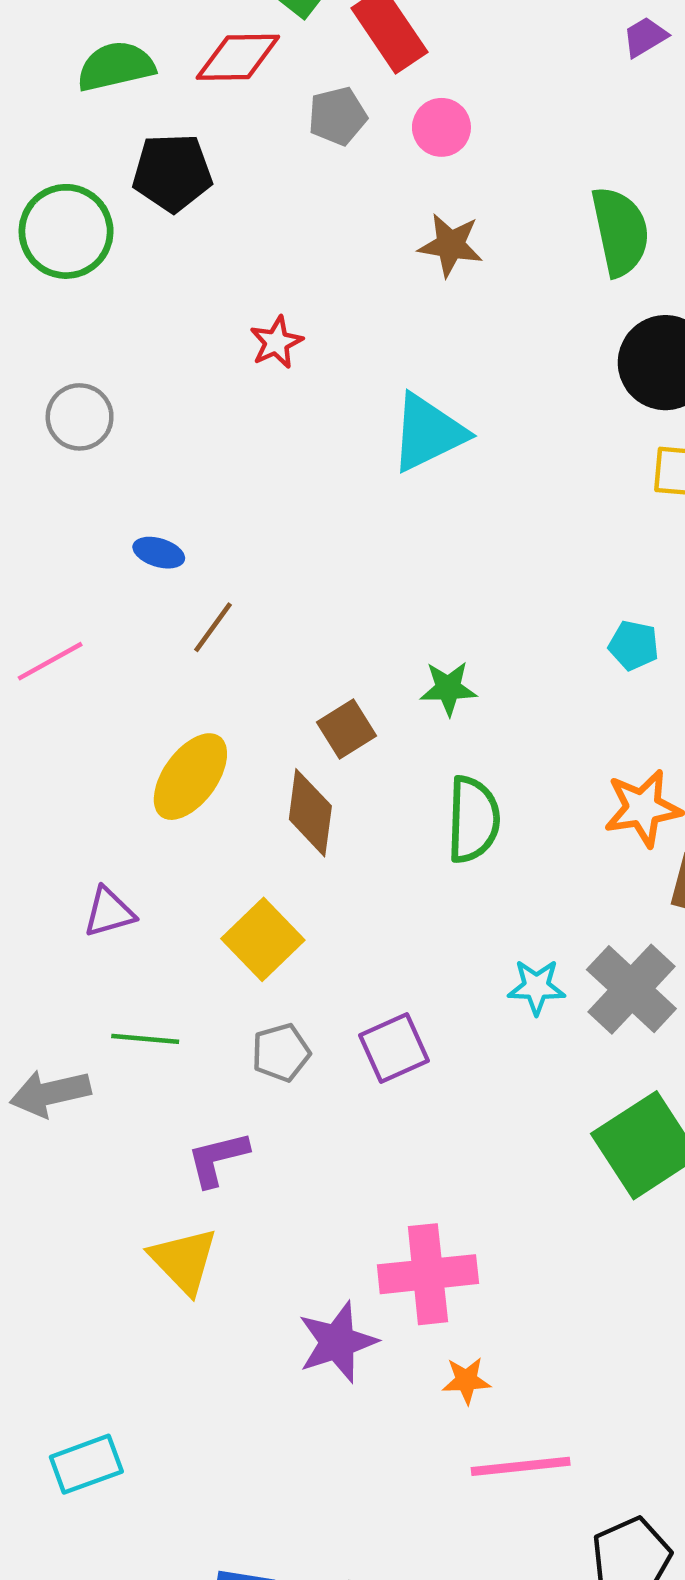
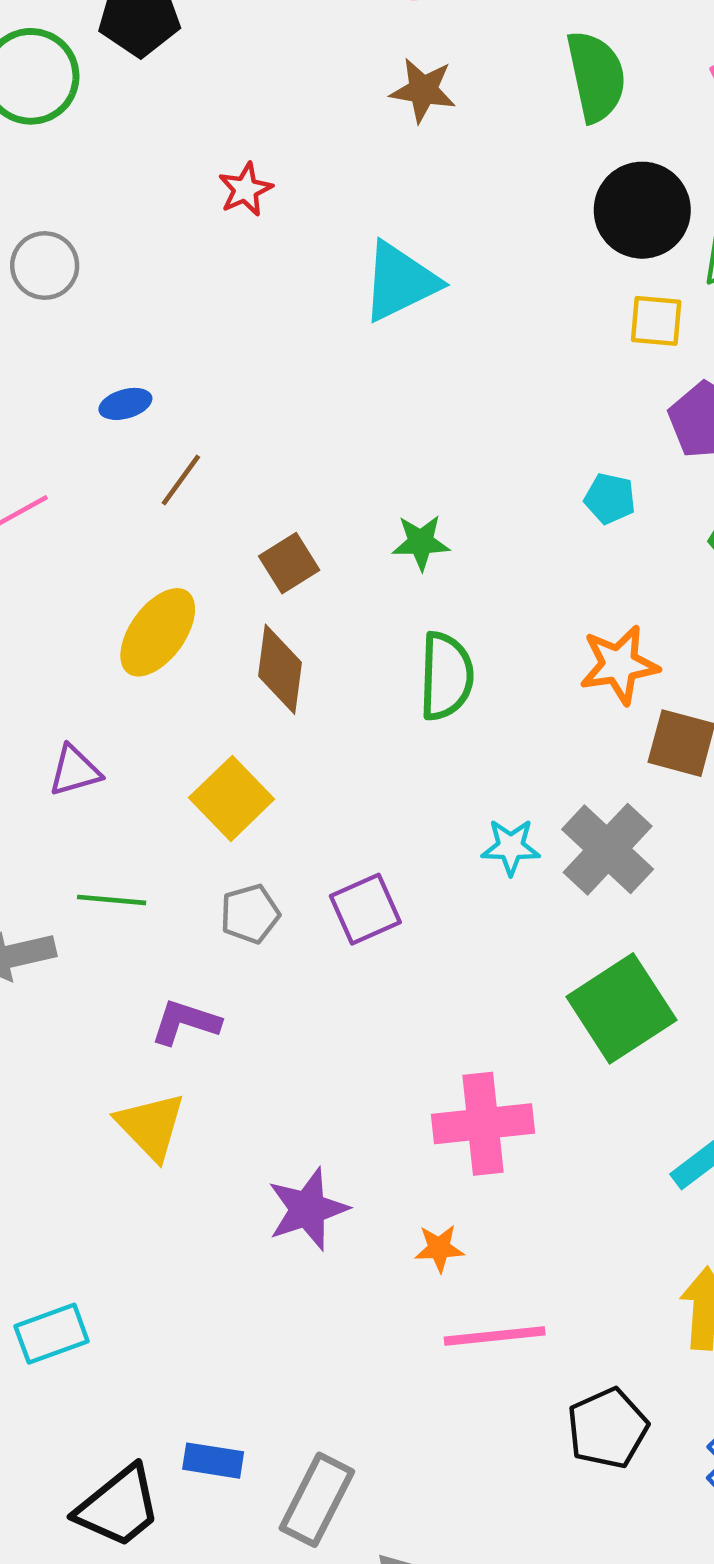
blue ellipse: (159, 553) -> (125, 404), turned -33
brown square: (346, 729) -> (289, 563), moved
purple L-shape: (218, 1159) -> (185, 1022), turned 32
pink cross: (428, 1274) -> (483, 1124), moved

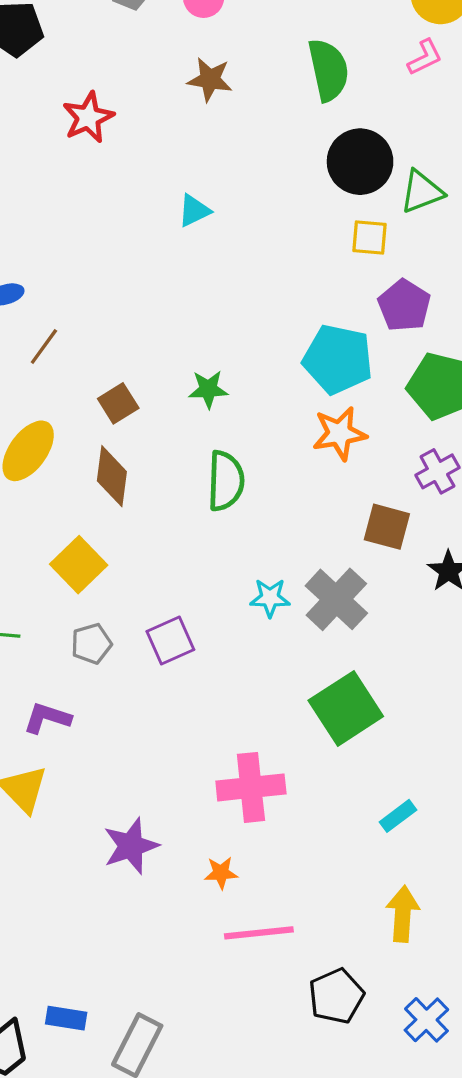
red star: (245, 189) -> (88, 117), moved, size x1.4
cyan triangle: (400, 282) -> (194, 211), size x0.6
cyan pentagon: (610, 499) -> (338, 359), size x2.0
orange star: (619, 665) -> (339, 433), moved

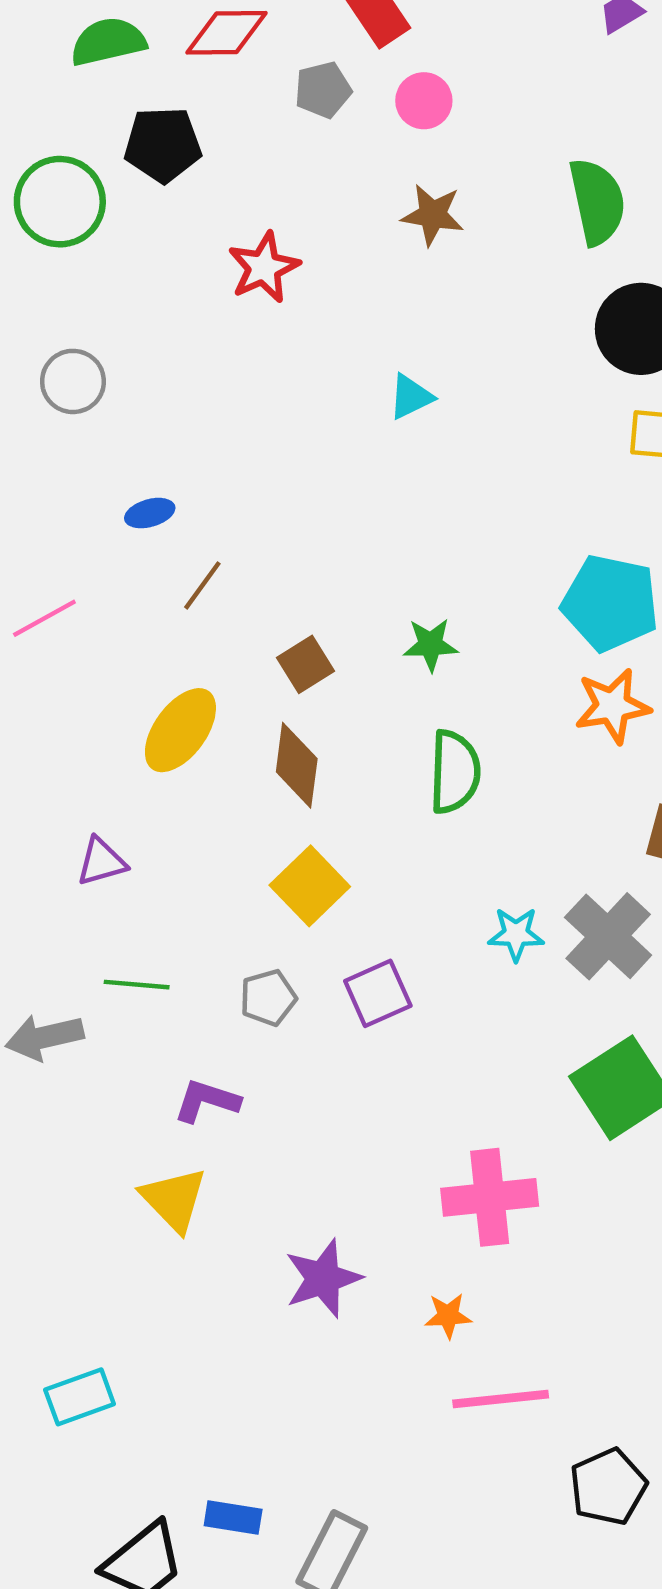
yellow square: (79, 565) -> (310, 886), moved

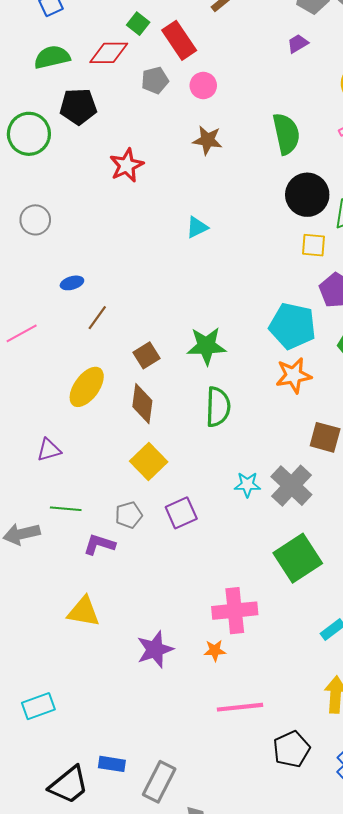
green star: (430, 645) -> (206, 346), size x1.5
purple L-shape: (207, 1101) -> (99, 544), moved
yellow triangle: (174, 1199) -> (84, 612), turned -36
orange star: (448, 1316) -> (215, 651), moved

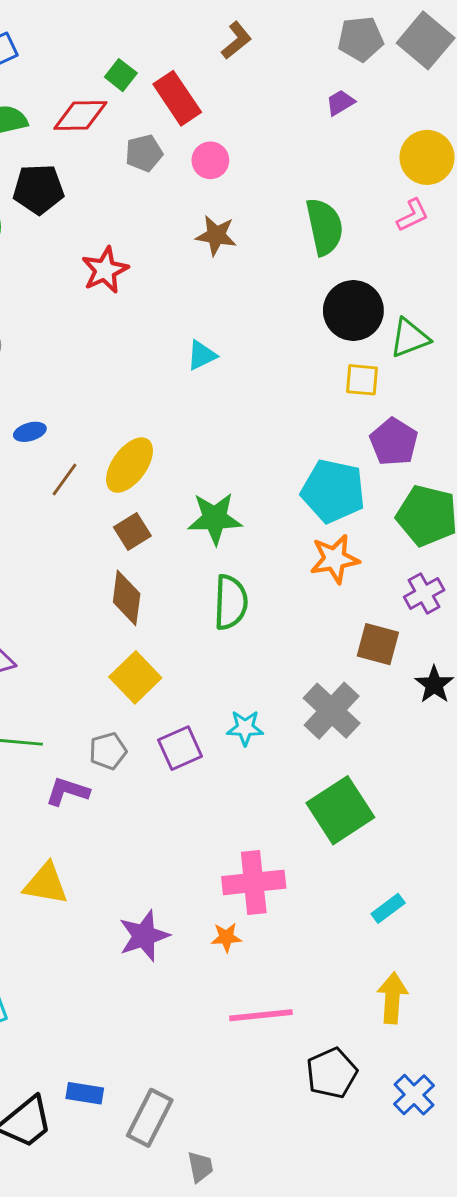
yellow ellipse: (87, 387) -> (130, 465), moved
cyan star: (247, 485) -> (245, 728), moved

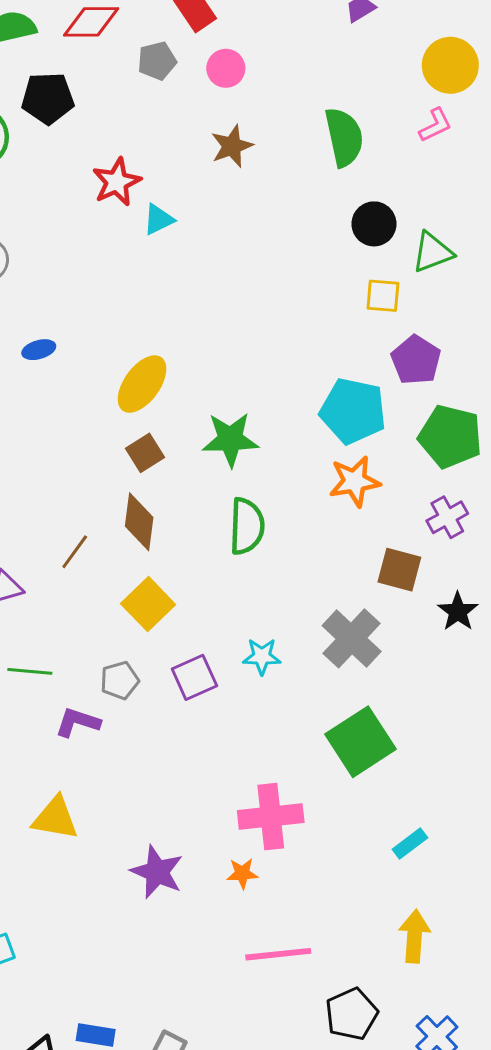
brown star: (216, 235) -> (232, 146), turned -30
black circle: (353, 310) -> (374, 224), size x0.7
cyan triangle: (202, 355) -> (158, 219), moved
brown line: (65, 479) -> (75, 552), moved
purple star: (144, 936) -> (157, 872), turned -30

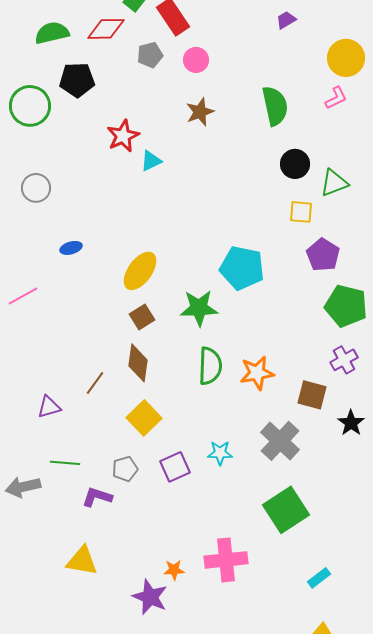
cyan pentagon: (353, 411) -> (242, 268), moved
orange star: (355, 481) -> (257, 373), moved
orange star: (242, 873) -> (174, 570), moved

